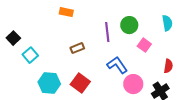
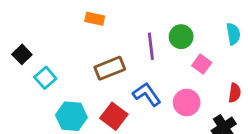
brown rectangle: (77, 48) -> (110, 68), size x1.5
blue L-shape: (117, 65) -> (147, 94), moved
pink circle: (133, 84) -> (187, 102), moved

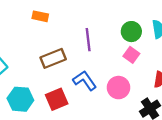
green circle: (181, 37) -> (131, 32), moved
red square: (114, 116) -> (57, 99), turned 30

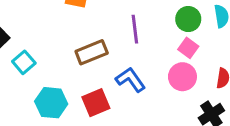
pink circle: (118, 88) -> (182, 77), moved

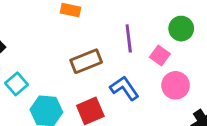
pink square: (188, 48) -> (160, 56), moved
cyan square: (24, 62) -> (17, 84), moved

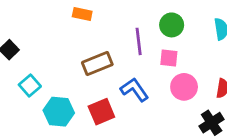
green circle: (181, 29) -> (172, 25), moved
pink square: (160, 56) -> (169, 58), turned -30

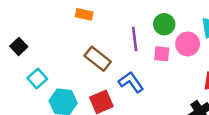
brown rectangle: (97, 63) -> (98, 59), turned 60
pink circle: (184, 87) -> (188, 44), moved

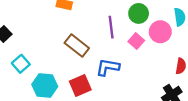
pink square: (162, 54) -> (136, 41), turned 35
blue L-shape: (131, 82) -> (108, 67), turned -45

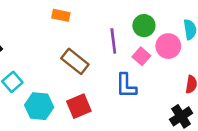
blue L-shape: (108, 67) -> (126, 86), moved, turned -100

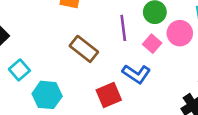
blue L-shape: (126, 86) -> (136, 74), turned -56
red square: (79, 106) -> (109, 95), moved

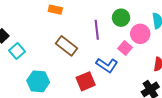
pink square: (152, 44) -> (125, 48), moved
cyan square: (19, 70) -> (17, 51), moved

